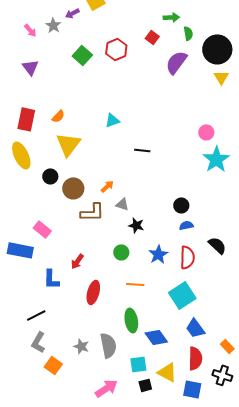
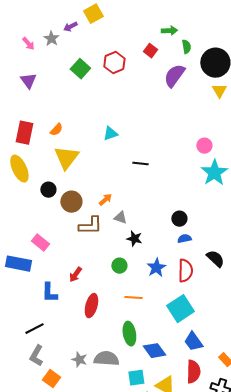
gray semicircle: (108, 345) -> (106, 359), turned -75

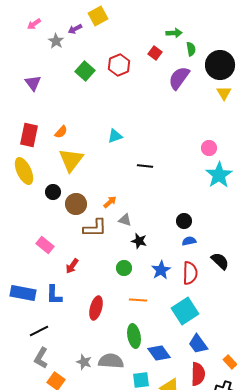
pink arrow: (28, 44) -> (34, 24), moved, turned 96
blue rectangle: (18, 264) -> (23, 293), moved
red arrow: (75, 275) -> (72, 266), moved

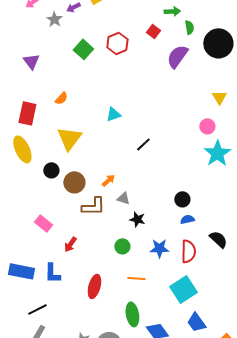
yellow triangle: (224, 93) -> (219, 97), moved
orange semicircle: (61, 132) -> (61, 98), moved
black line: (145, 166) -> (143, 144), turned -49
blue star: (161, 270) -> (159, 248), turned 30

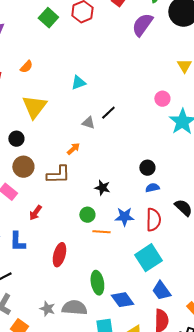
pink circle: (207, 126) -> (162, 99), moved
brown circle: (74, 182) -> (23, 167), moved
gray triangle: (123, 198) -> (88, 123), moved
orange line: (136, 278) -> (101, 232), moved

